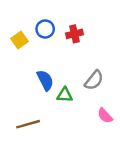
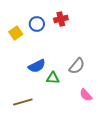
red cross: (74, 34) -> (61, 19), moved
blue semicircle: (45, 80) -> (37, 66), turned 90

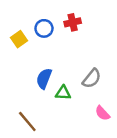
blue semicircle: (37, 66) -> (44, 79), turned 138
brown line: (23, 102) -> (27, 122), turned 66

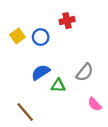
blue circle: (44, 28) -> (41, 37), moved
blue semicircle: (44, 79) -> (41, 72), turned 36

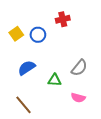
blue semicircle: (41, 72) -> (27, 68), moved
pink semicircle: (95, 104) -> (78, 98), moved, turned -32

